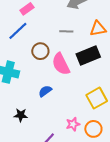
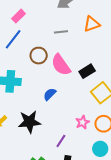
black rectangle: (88, 56) -> (87, 71), moved, size x0.7
black star: (21, 115) -> (29, 122), size x1.6

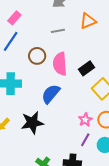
pink semicircle: (61, 65) -> (60, 64), turned 35
blue semicircle: (50, 94) -> (51, 94), size x1.5
purple line: (61, 141) -> (85, 140), moved

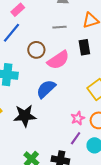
pink semicircle: (60, 64) -> (58, 60), turned -125
black rectangle: (86, 68) -> (84, 47), moved, turned -70

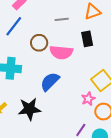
pink semicircle: (58, 60) -> (61, 52), turned 40
pink star: (78, 118) -> (88, 99), moved

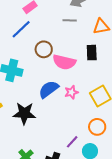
gray line: (62, 19) -> (70, 20), moved
pink star: (88, 99) -> (71, 92), moved

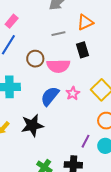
gray line: (70, 20) -> (58, 34), moved

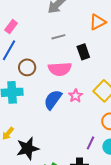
orange triangle: (85, 22) -> (98, 22), moved
brown circle: (35, 59) -> (27, 67), moved
black star: (32, 125) -> (28, 148), moved

